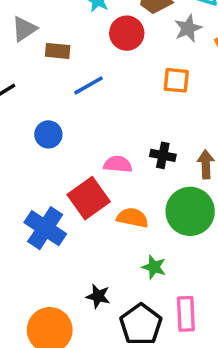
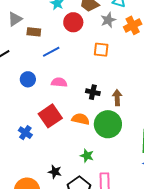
pink semicircle: (118, 164) -> (59, 82), moved
orange semicircle: (132, 218) -> (81, 119), moved
blue cross: (45, 228) -> (25, 133), size x0.6

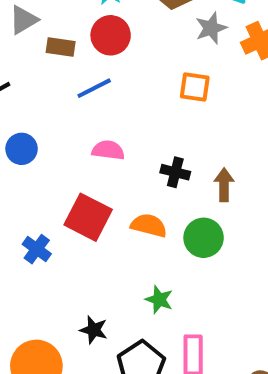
red circle: (73, 22) -> (111, 35), moved
blue circle: (28, 79) -> (22, 149), moved
red square: (50, 116) -> (88, 217), turned -30
green circle: (108, 124) -> (204, 238), size x0.7

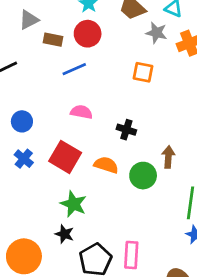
gray star: (211, 28) -> (156, 33), turned 30
blue circle: (22, 149) -> (22, 121), moved
brown arrow: (224, 185) -> (168, 157), moved
blue cross: (37, 249) -> (24, 159), moved
green star: (159, 300) -> (73, 204), moved, size x1.4

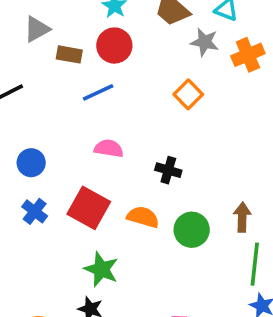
orange square: (143, 72) -> (188, 94), turned 35
brown arrow: (168, 157) -> (242, 217), moved

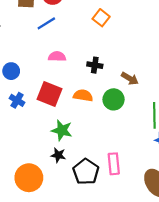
brown arrow: (242, 217) -> (130, 79), moved, turned 126

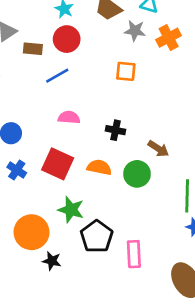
orange square: (101, 18) -> (126, 71), turned -35
black star: (58, 155) -> (52, 261), moved
black pentagon: (86, 172) -> (97, 236), moved
orange circle: (29, 178) -> (32, 232), moved

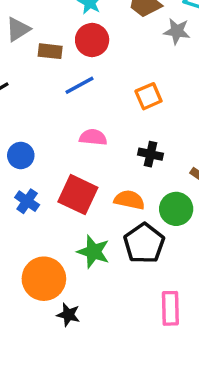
orange square: (126, 71) -> (149, 96), moved, turned -30
black pentagon: (97, 236) -> (144, 243), moved

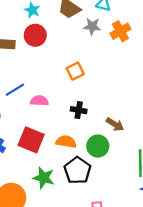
blue line: (80, 85) -> (15, 90), moved

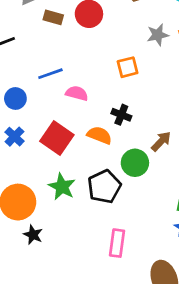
gray star: (92, 26) -> (158, 35), moved, turned -30
brown arrow: (115, 124) -> (161, 141), turned -90
orange semicircle: (66, 142) -> (100, 135), moved

